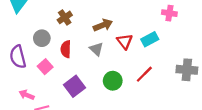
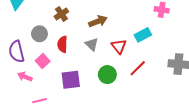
red triangle: (125, 41) -> (119, 46), moved
purple square: (75, 86) -> (71, 80), turned 30
pink arrow: (27, 95) -> (25, 77), moved

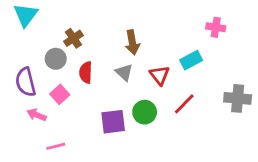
brown cross: (61, 14) -> (73, 38), moved
brown arrow: (98, 21) -> (132, 42), turned 102
purple square: (71, 80) -> (113, 122), moved

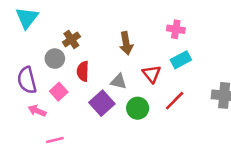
pink cross: (216, 27) -> (176, 29), moved
gray triangle: (124, 72) -> (119, 81), moved, turned -30
purple square: (113, 122) -> (102, 103), moved, turned -35

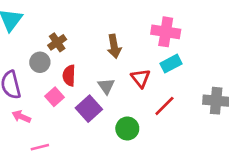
pink cross: (176, 29) -> (166, 32), size x1.5
gray triangle: (119, 81) -> (106, 86), turned 42
pink square: (59, 92) -> (54, 97), moved
green circle: (138, 108) -> (127, 129), moved

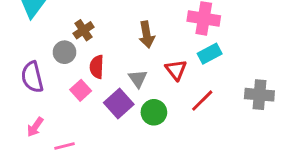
pink arrow: (21, 117) -> (35, 127), moved, turned -78
green circle: (127, 129) -> (154, 112), moved

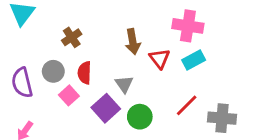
gray circle: (64, 52) -> (53, 71), moved
red triangle: (176, 70) -> (160, 59), moved
gray cross: (259, 95) -> (222, 118), moved

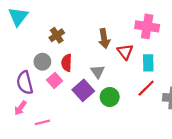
cyan rectangle: (194, 60) -> (148, 63), moved, turned -63
purple semicircle: (22, 83) -> (25, 83), moved

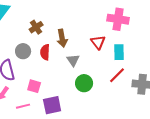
brown arrow: (104, 39) -> (62, 38), moved
pink square: (55, 80) -> (34, 86), moved, turned -32
purple square: (83, 90) -> (52, 105), moved, turned 30

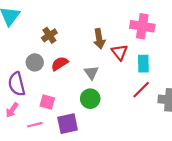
brown arrow: (62, 38) -> (99, 39), moved
red semicircle: (45, 52) -> (60, 64), turned 56
green circle: (84, 83) -> (90, 99), moved

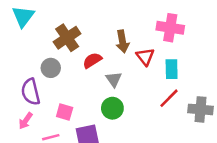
brown cross: (49, 35) -> (67, 38), size x1.5
red semicircle: (60, 64) -> (92, 60), moved

